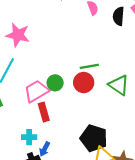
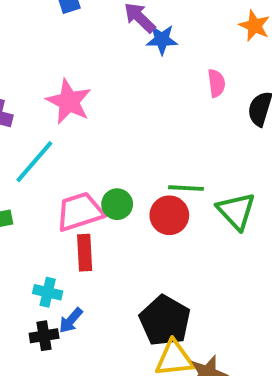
green triangle: (119, 85) -> (236, 211), moved

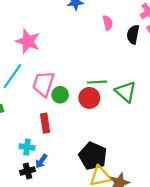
pink trapezoid: (80, 212) -> (43, 84), moved, turned -48

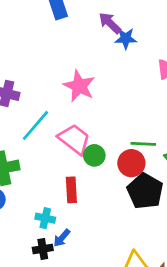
pink star: (28, 41) -> (79, 86), moved
pink trapezoid: (43, 84) -> (74, 139), turned 104
black pentagon: (93, 156) -> (145, 191), moved

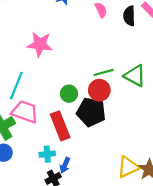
pink trapezoid: (74, 139) -> (25, 112), moved
red rectangle: (71, 190) -> (60, 126), size x1.4
black pentagon: (145, 191) -> (91, 112), moved

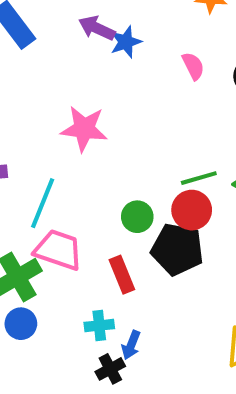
red rectangle: (60, 126) -> (122, 275), size x0.7

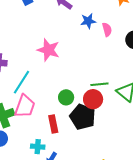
blue star: (126, 42) -> (88, 21), moved
pink trapezoid: (58, 250) -> (25, 106), turned 80

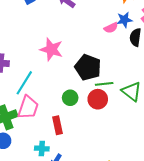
blue star: (88, 21) -> (124, 20), moved
pink semicircle: (107, 30) -> (111, 28), turned 80
black pentagon: (83, 117) -> (88, 67), moved

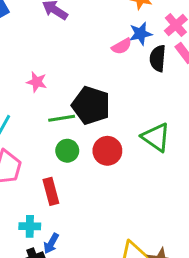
pink star: (51, 49) -> (37, 82), size x0.6
green line: (104, 84) -> (62, 118), moved

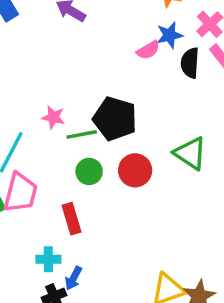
pink star: (37, 82) -> (53, 117), moved

